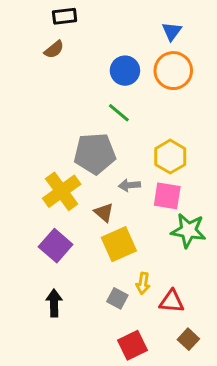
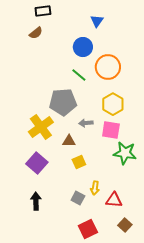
blue triangle: (172, 31) -> (97, 21), moved
orange circle: (173, 71) -> (108, 67), moved
brown triangle: (104, 212) -> (69, 141), turned -40
yellow square: (119, 244) -> (79, 162), size x0.6

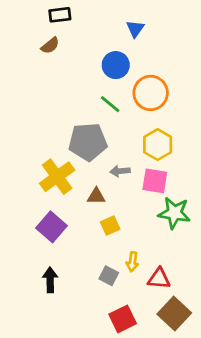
brown square: (125, 225) -> (174, 313), size x1.6

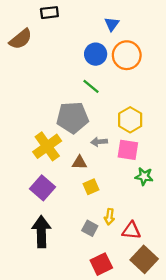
brown semicircle: (50, 46) -> (21, 39), moved, size x1.5
orange circle: (151, 93) -> (127, 55), moved
green star: (174, 213) -> (144, 176), size x0.7
black arrow: (50, 280) -> (41, 232), size x1.5

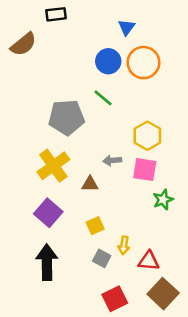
gray pentagon: (73, 118) -> (66, 117), moved
green star: (144, 176) -> (163, 200), turned -30
yellow square: (91, 187) -> (95, 226), moved

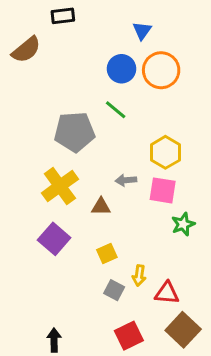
black arrow: (47, 262) -> (54, 340), moved, size x0.6

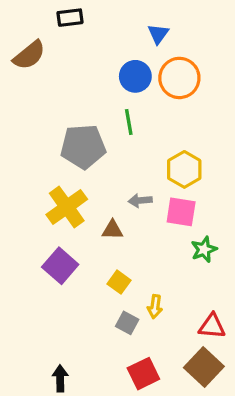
green line: (116, 110) -> (129, 122), turned 40
yellow square: (107, 254) -> (119, 282), turned -30
red triangle: (167, 293) -> (212, 326), moved

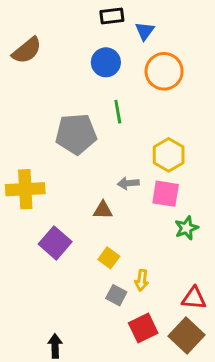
black rectangle: (70, 18) -> (112, 16), moved
blue circle: (135, 76) -> (106, 62), moved
yellow cross: (67, 207) -> (25, 189), moved, turned 33
red square: (143, 374) -> (143, 328), moved

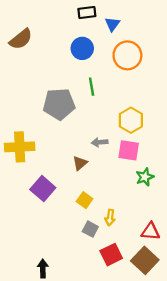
brown triangle: (103, 210) -> (80, 163), turned -42

